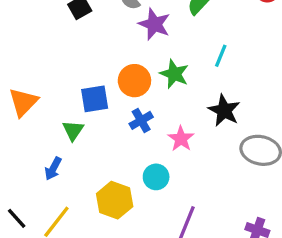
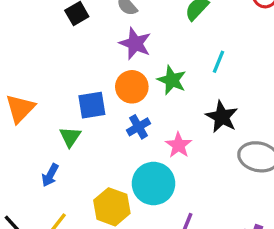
purple star: (154, 24) -> (135, 43), moved
cyan circle: (156, 177) -> (154, 184), size x1.6

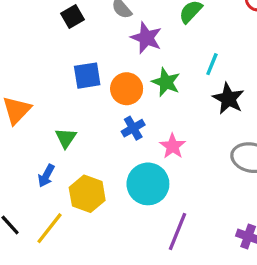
purple star: (135, 43) -> (146, 38), moved
blue square: (92, 105) -> (87, 76), moved
black star: (222, 117) -> (228, 99), moved
yellow hexagon: (112, 207) -> (87, 194), moved

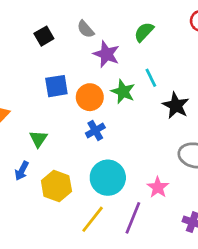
cyan line: (212, 64) -> (151, 78), moved, turned -48
pink star: (173, 146) -> (158, 187), moved
yellow line: (49, 228) -> (93, 219), moved

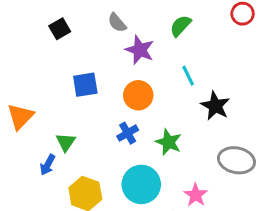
black square: (44, 36) -> (60, 29), moved
green star: (123, 92) -> (168, 142), moved
orange circle: (90, 97) -> (138, 95), moved
blue arrow: (22, 171) -> (48, 165), moved

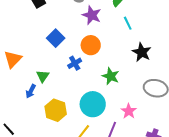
cyan line: (188, 76) -> (128, 23), moved
blue square: (85, 85) -> (56, 38), turned -36
blue cross: (128, 133) -> (75, 63), moved

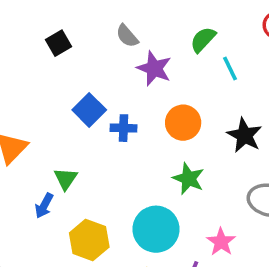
cyan line: (128, 23) -> (230, 68), moved
orange circle: (91, 45) -> (183, 123), moved
blue cross: (75, 63) -> (124, 128), moved, turned 32

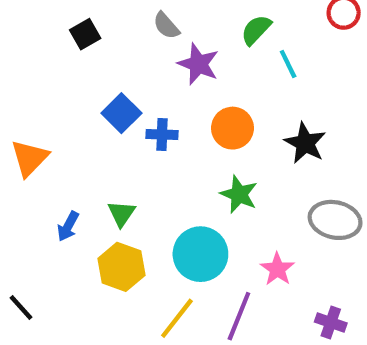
green triangle: (66, 179) -> (121, 214), moved

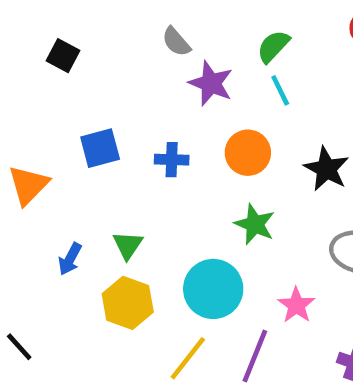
black square: (85, 34) -> (63, 56), moved, turned -32
cyan line: (288, 64) -> (280, 90), moved
blue square: (121, 113) -> (100, 148), moved, turned 30

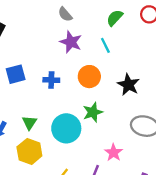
gray semicircle: (176, 42) -> (65, 14), moved
green semicircle: (273, 46) -> (115, 18), moved
green star: (255, 224) -> (93, 112), turned 30
cyan circle: (213, 289) -> (66, 128), moved

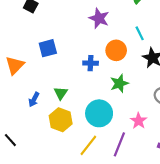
cyan line: (105, 45) -> (140, 33), moved
blue cross: (51, 80) -> (91, 63), moved
cyan circle: (66, 128) -> (99, 113), moved

